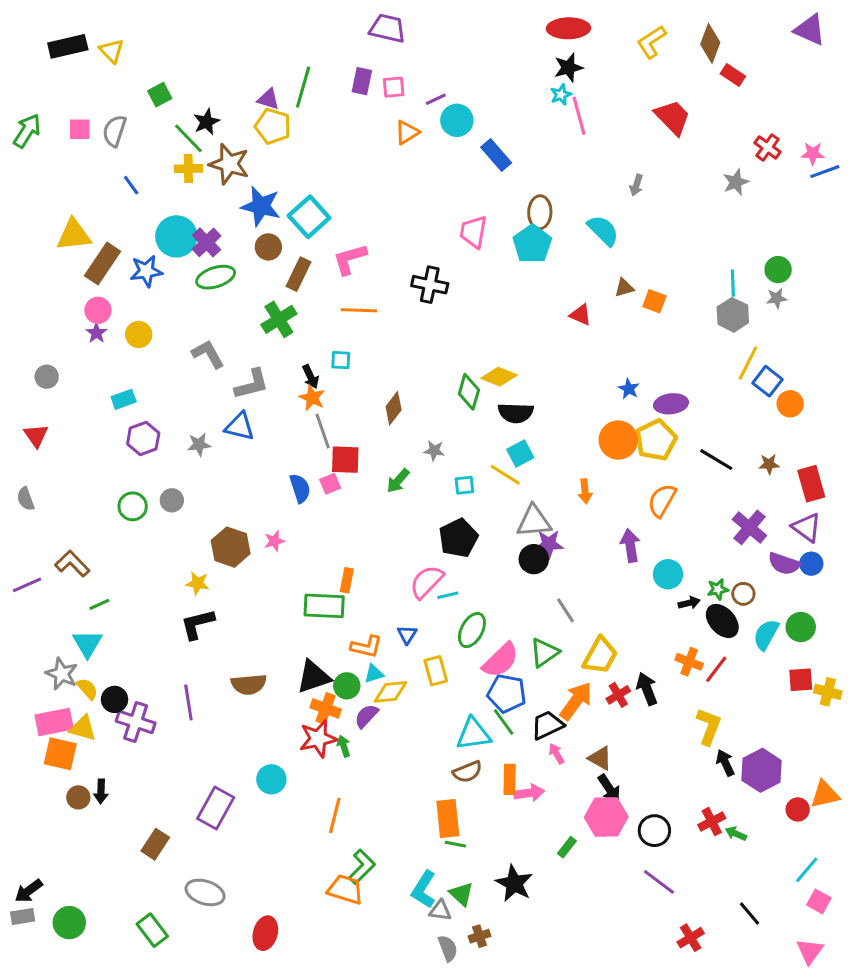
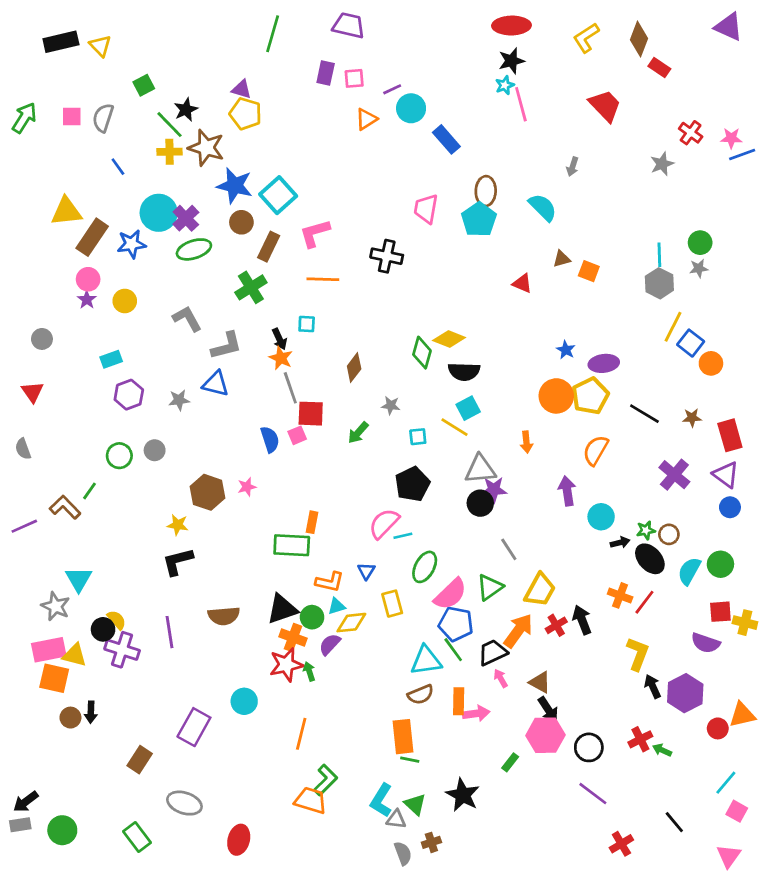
green line: (303, 87) -> (273, 34), moved
purple semicircle: (784, 564) -> (706, 643), moved
green line: (99, 604) -> (89, 491), moved, turned -30
yellow semicircle: (87, 689) -> (117, 620), moved

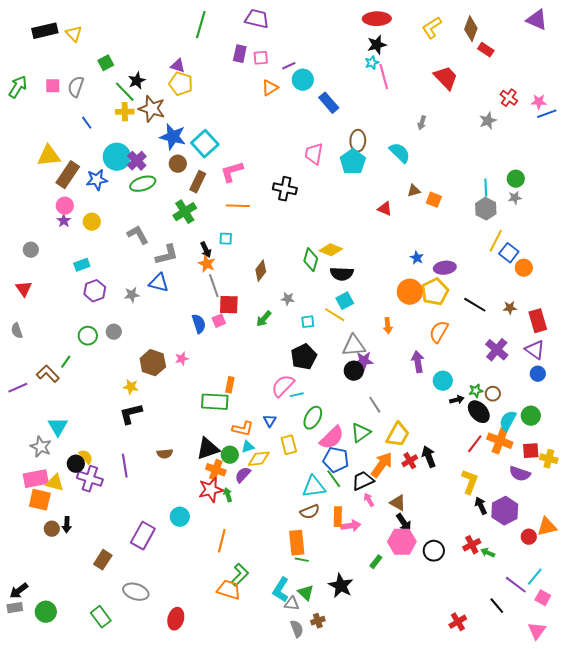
orange cross: (620, 595) -> (500, 441), moved, size x1.4
brown semicircle: (224, 616) -> (165, 454), size x0.7
purple line: (593, 794) -> (516, 585), moved

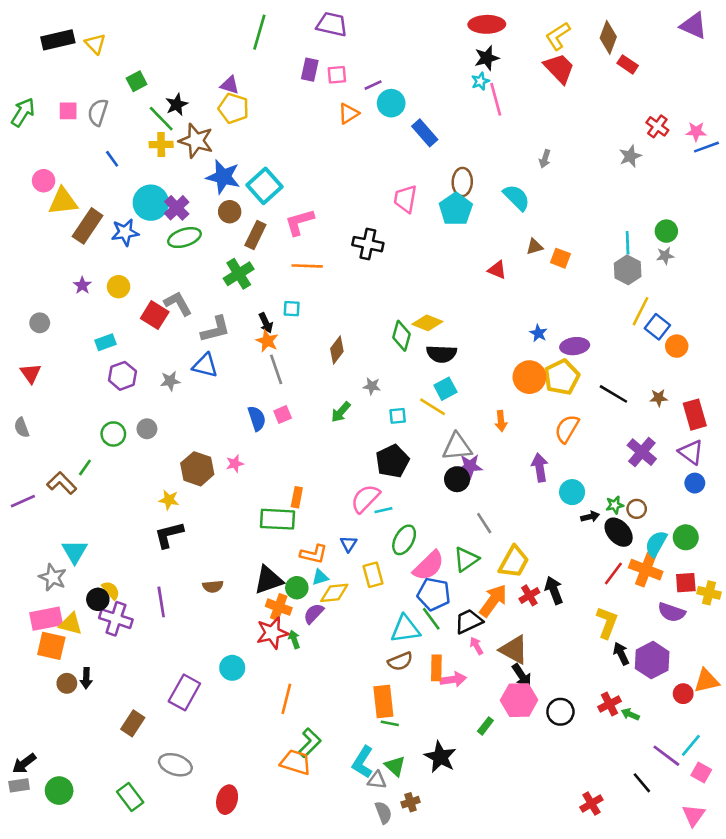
red trapezoid: (446, 78) -> (559, 68), moved
pink circle: (65, 206) -> (44, 181), moved
red square: (229, 305) -> (155, 315), moved, turned 30
brown triangle: (398, 503) -> (514, 650), size x1.4

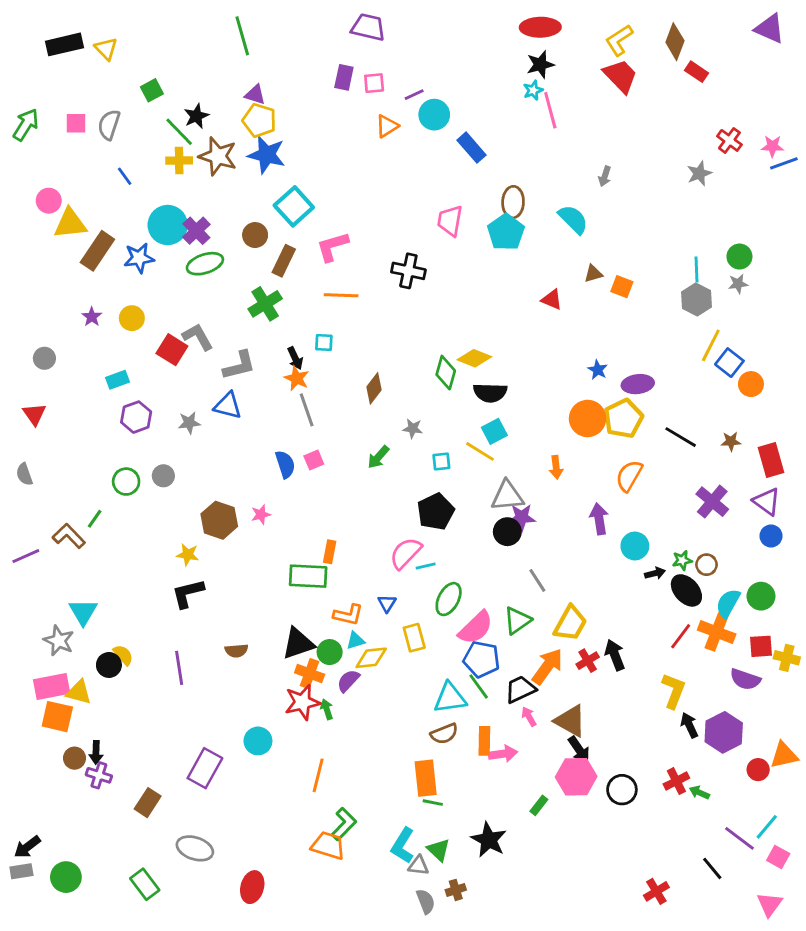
green line: (259, 32) -> (242, 36), moved, turned -32
blue star: (223, 177) -> (267, 155), moved
purple cross: (116, 619) -> (99, 775), moved, size x0.7

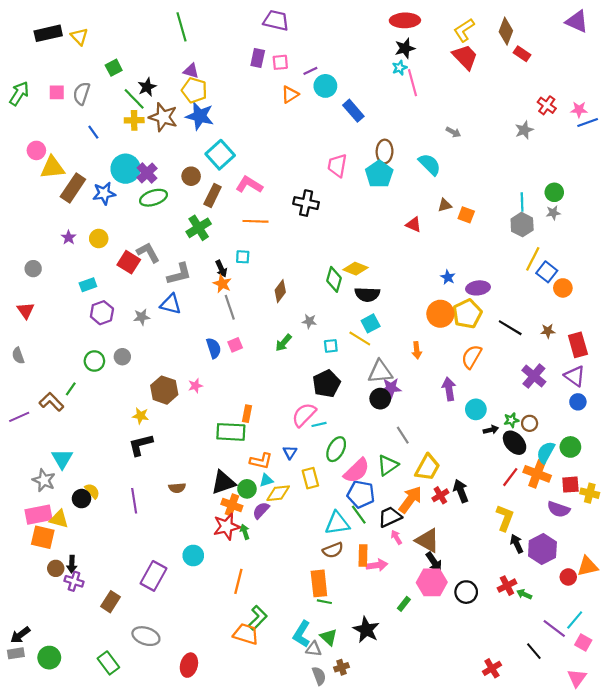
gray arrow: (605, 176) -> (453, 132), turned -80
pink L-shape: (332, 246) -> (249, 185), turned 48

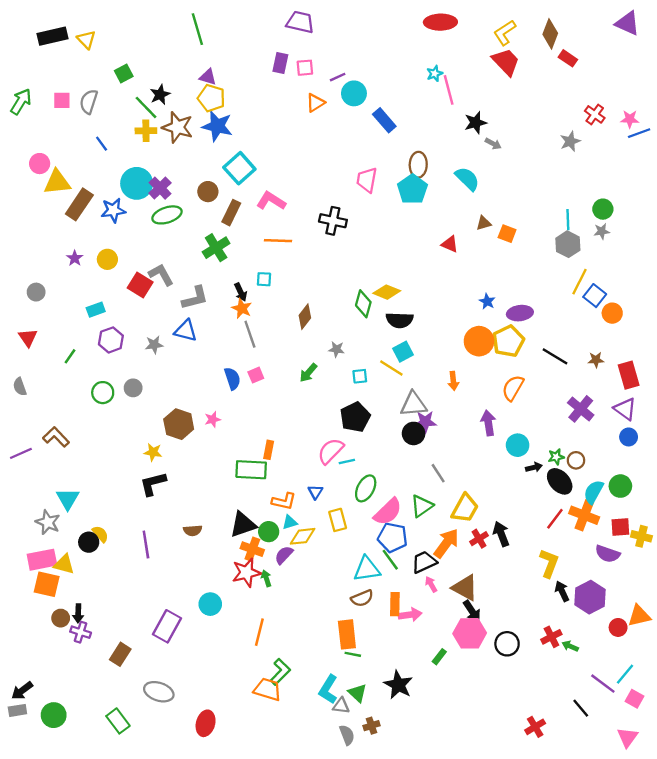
black star: (405, 48) -> (475, 123), moved
green line: (71, 389) -> (70, 356), moved

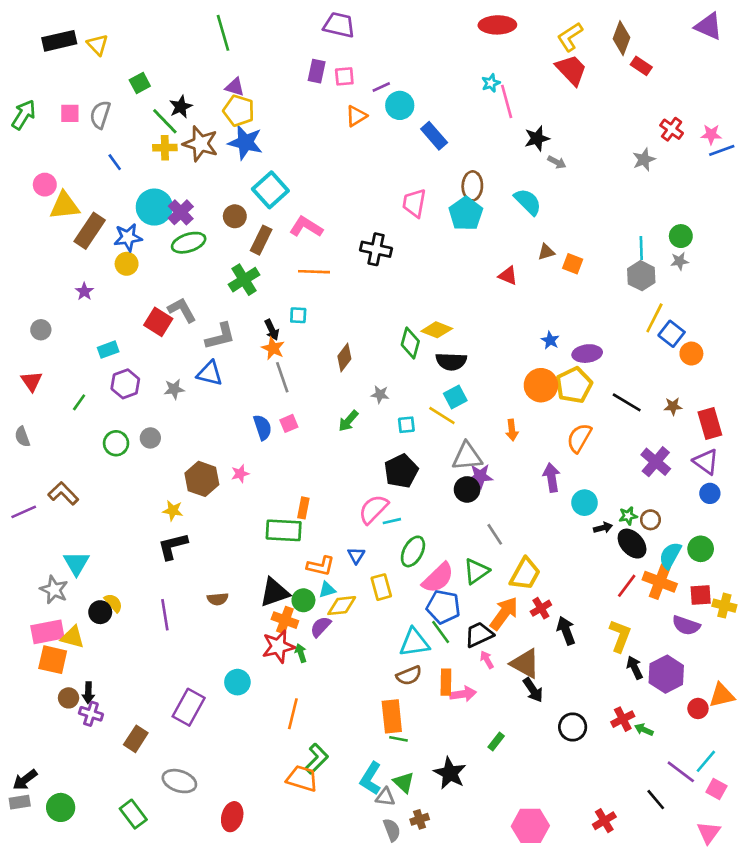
yellow circle: (107, 259) -> (127, 264), moved
black arrow: (501, 534) -> (566, 631), moved
pink hexagon: (470, 633) -> (530, 826), moved

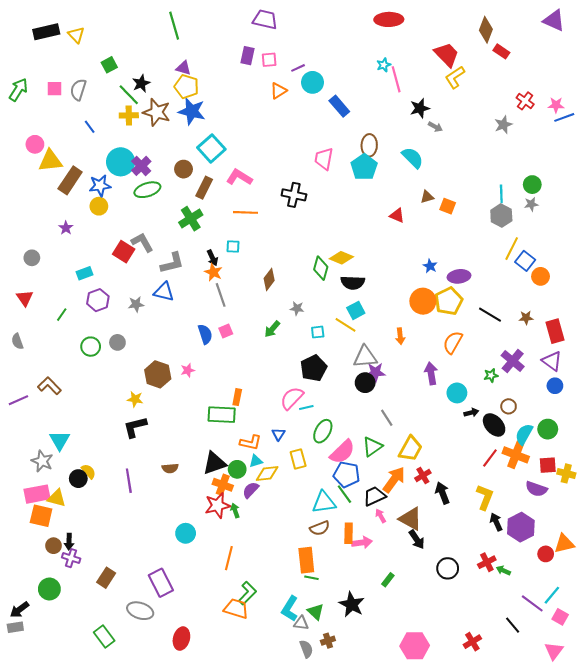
yellow L-shape: (570, 37) -> (455, 77), moved
green star: (628, 516) -> (491, 375), moved
purple rectangle: (189, 707) -> (161, 583), moved, turned -56
green circle: (61, 807) -> (49, 589), moved

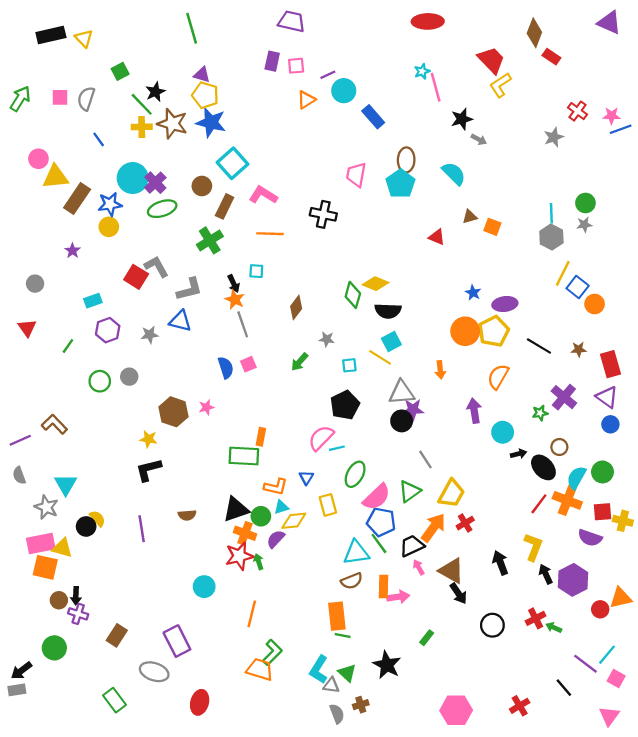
gray semicircle: (17, 341) -> (19, 475), moved
black arrow: (442, 493) -> (500, 563), moved

